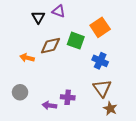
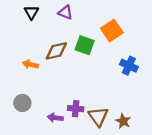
black triangle: (38, 17) -> (31, 12), moved
blue cross: (100, 61) -> (129, 66), moved
brown triangle: (102, 88) -> (98, 117), moved

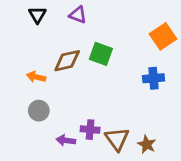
orange square: (112, 30) -> (163, 36), moved
blue cross: (129, 66) -> (153, 78), turned -30
gray circle: (22, 103) -> (39, 111), moved

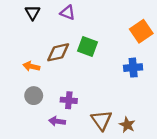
purple cross: (90, 130) -> (69, 100), moved

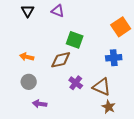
brown diamond: (58, 52) -> (61, 60), moved
purple cross: (69, 100) -> (76, 83), moved, turned 32
brown triangle: (101, 120) -> (102, 87), moved, turned -30
purple arrow: (57, 121) -> (40, 104), moved

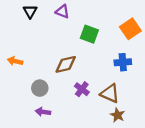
green square: (75, 40) -> (89, 34), moved
orange arrow: (27, 57) -> (15, 61), moved
gray circle: (29, 82) -> (40, 88), moved

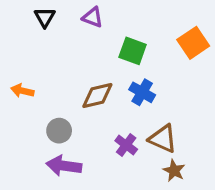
blue cross: (123, 62) -> (142, 92), moved, turned 35
purple cross: (82, 89) -> (126, 145), moved
purple arrow: (43, 112) -> (64, 166), size x1.5

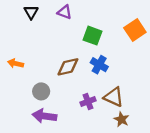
purple cross: (126, 145) -> (88, 101), turned 32

